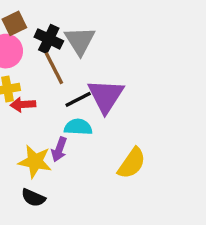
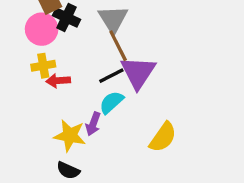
black cross: (49, 39) -> (67, 17), moved
brown line: (54, 68) -> (118, 46), moved
cyan semicircle: (78, 127) -> (111, 102), turned -45

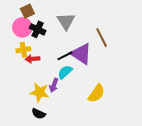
black cross: (67, 17) -> (38, 29), moved
brown line: (118, 46) -> (102, 38), moved
purple triangle: (138, 72) -> (81, 54), turned -30

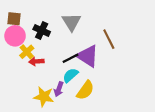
brown square: (27, 11) -> (14, 19), moved, turned 32
pink circle: (22, 27) -> (15, 36), moved
yellow cross: (23, 50) -> (27, 52), turned -32
yellow semicircle: (96, 93) -> (85, 90), moved

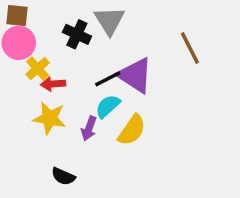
black cross: (42, 31) -> (77, 34), moved
brown line: (109, 39) -> (190, 48), moved
yellow star: (44, 97) -> (50, 118), moved

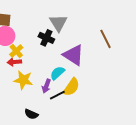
black cross: (77, 34) -> (46, 38), moved
black line: (108, 79) -> (57, 95), moved
red arrow: (53, 84) -> (14, 62), moved

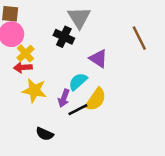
purple triangle: (73, 55) -> (98, 59), size x0.7

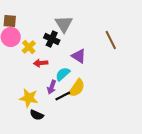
yellow cross: (25, 53) -> (29, 47), moved
red arrow: (23, 67) -> (41, 63), moved
yellow star: (34, 90) -> (29, 98), moved

